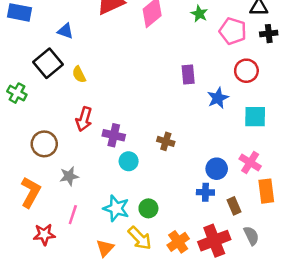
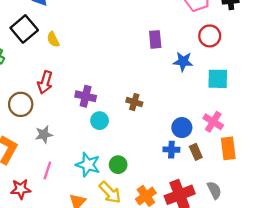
blue star: (218, 98) -> (183, 61), turned 30
red arrow: (84, 119) -> (45, 82), moved
brown rectangle: (234, 206) -> (196, 152), moved

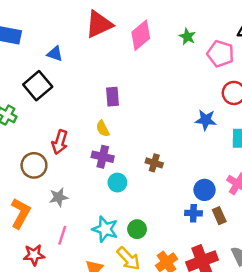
yellow semicircle: (53, 39) -> (103, 129), moved
purple rectangle: (155, 39) -> (112, 97), moved

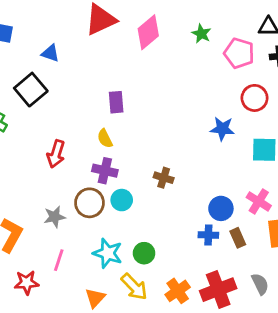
brown circle: (34, 165) -> (90, 203), moved

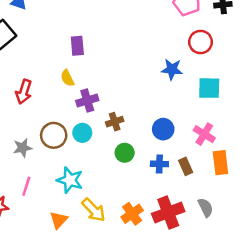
purple cross: (105, 171) -> (87, 100), moved, turned -30
brown cross: (164, 178) -> (115, 122), moved, turned -35
blue circle: (221, 208) -> (163, 129), moved
green circle: (144, 253) -> (125, 153), moved

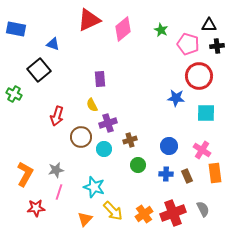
red circle: (201, 42) -> (199, 76), size x1.4
brown circle: (54, 135) -> (81, 137), moved
gray star: (23, 148) -> (56, 170), moved

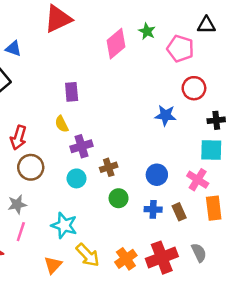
pink diamond: (123, 29) -> (116, 44), moved
black cross: (217, 46) -> (216, 120), moved
red circle: (199, 76) -> (194, 88), size x0.7
cyan square: (206, 113) -> (211, 150), moved
brown circle: (81, 137) -> (31, 167), moved

